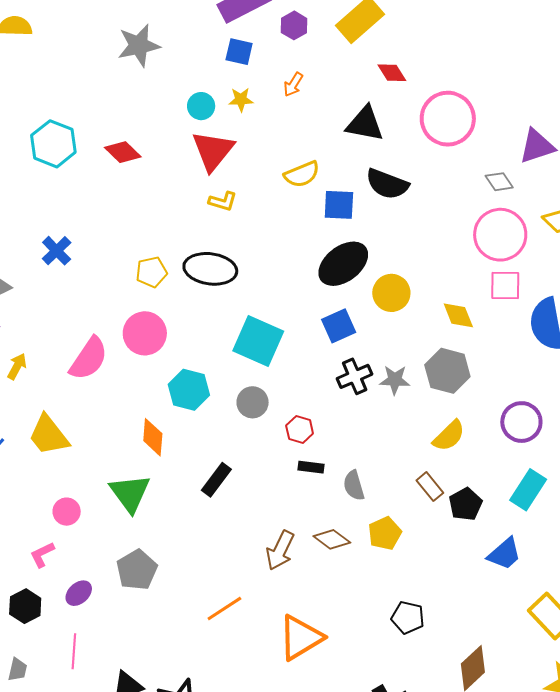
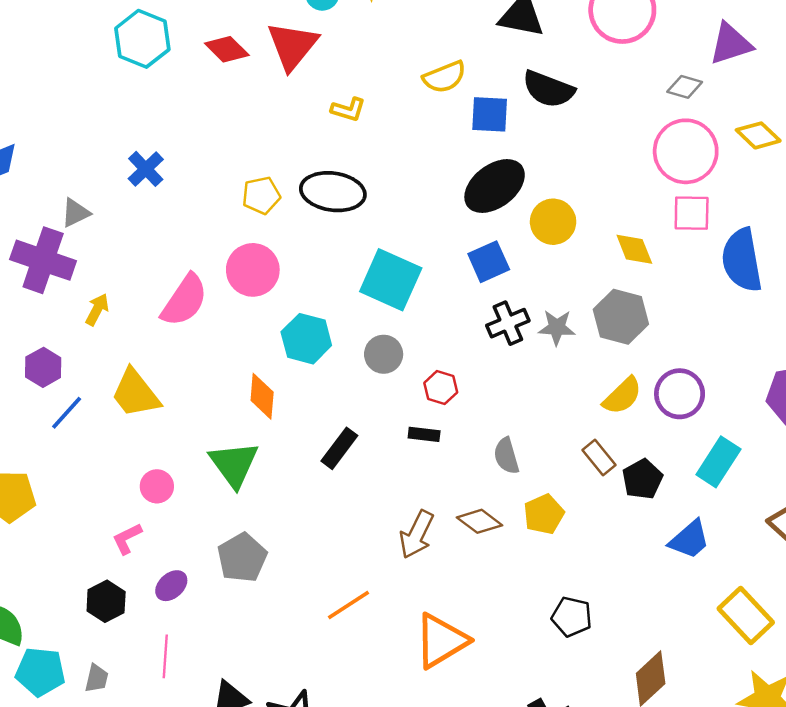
red triangle: (213, 151) -> (292, 46), moved
gray diamond: (499, 182) -> (685, 87), turned -40
purple circle: (521, 422) -> (680, 394), moved
black rectangle: (311, 467) -> (424, 434), moved

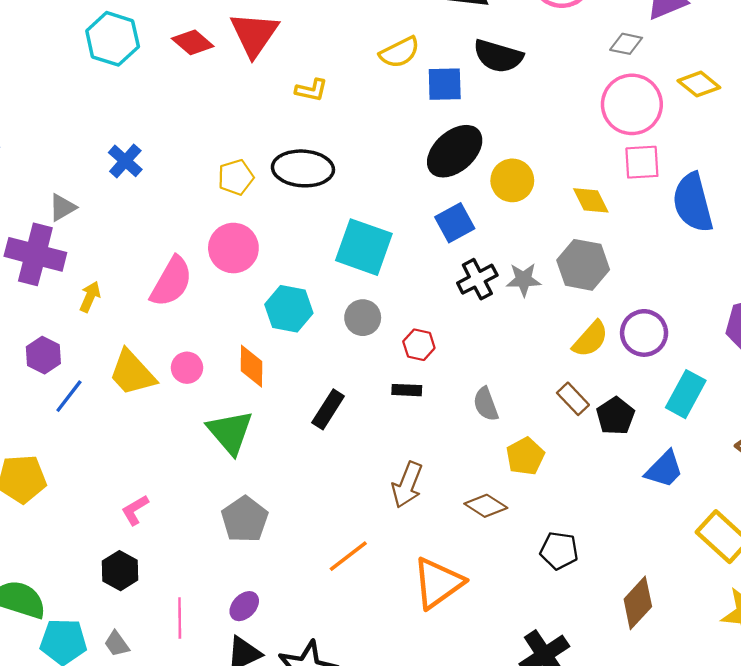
pink circle: (157, 486) -> (187, 368), moved
brown diamond: (479, 521) -> (486, 506), moved
purple ellipse: (171, 586) -> (244, 606), moved
gray trapezoid: (97, 678) -> (117, 644), turned 136

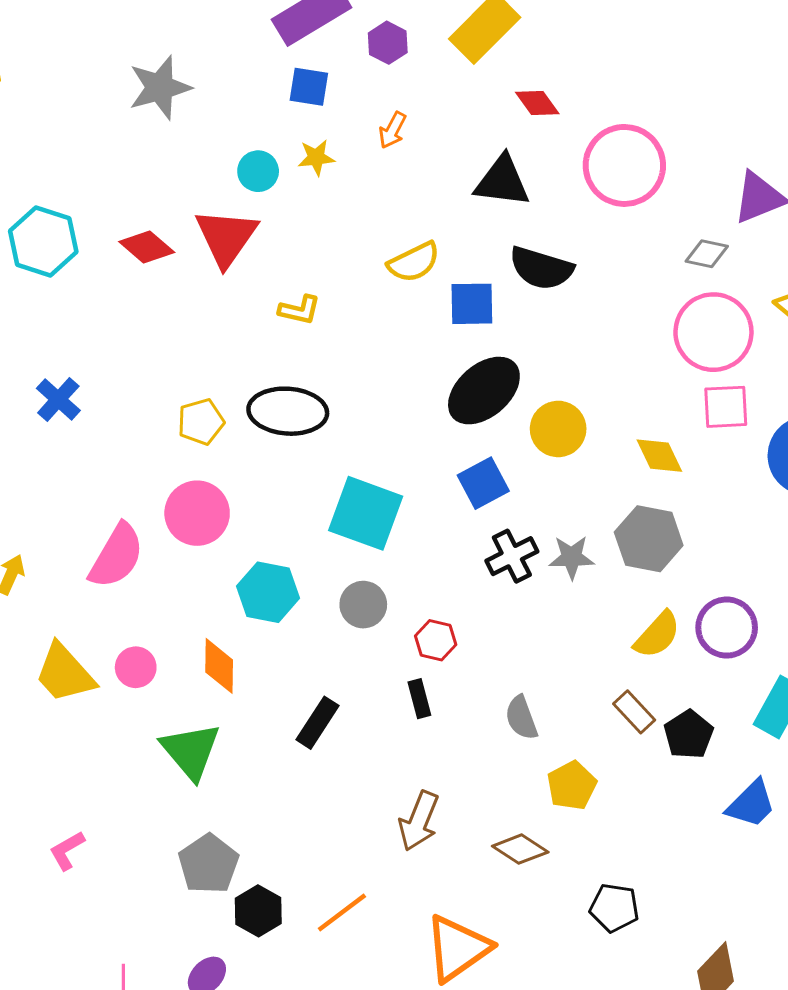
black rectangle: (407, 390) -> (419, 699), turned 72
black hexagon: (120, 571) -> (258, 911), moved

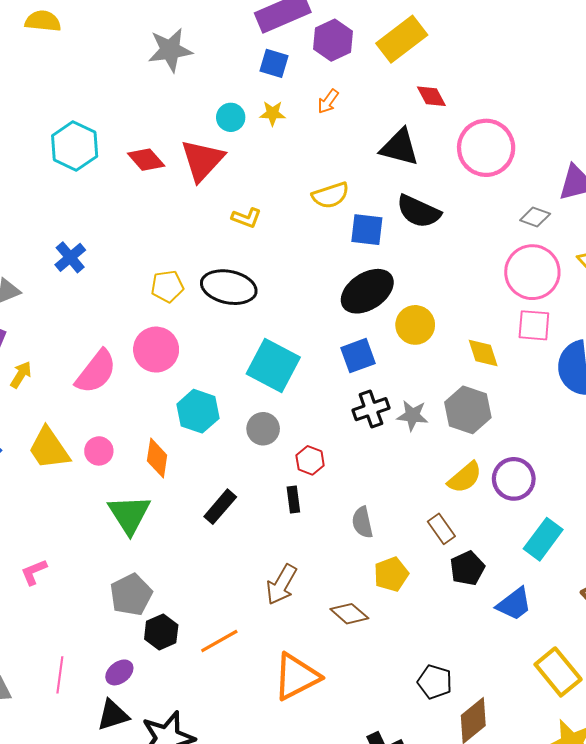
purple hexagon: (388, 43) -> (333, 40), size x1.4
black pentagon: (689, 734) -> (467, 568), moved
black pentagon: (614, 908) -> (435, 682), moved

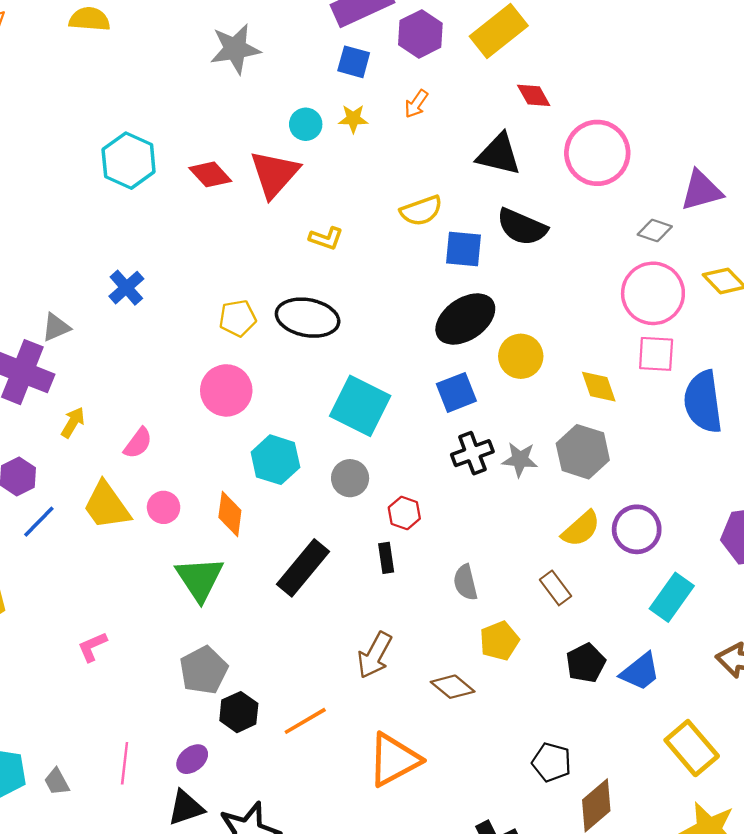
pink semicircle: (96, 372) -> (138, 443), moved, size x0.6
black rectangle: (220, 507) -> (303, 568), size x1.4
black pentagon: (467, 568) -> (586, 663), moved

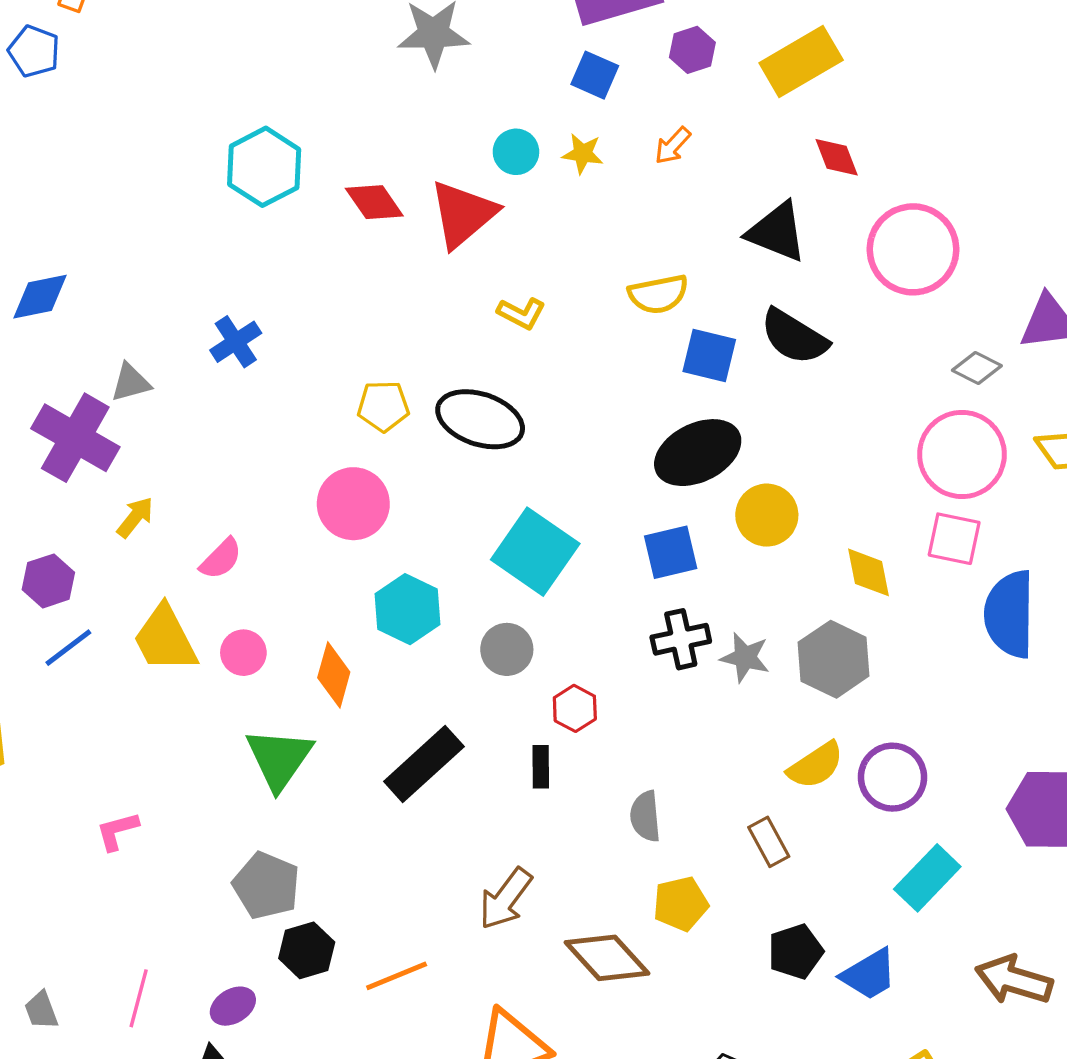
purple hexagon: (420, 34) -> (692, 50), size x0.7
gray pentagon: (204, 670) -> (266, 886), turned -30
brown diamond: (453, 687) -> (607, 958), size x1.4

